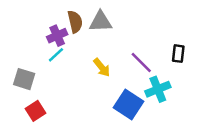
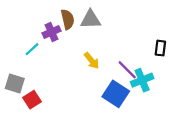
cyan line: (56, 55) -> (32, 49), moved
purple line: (141, 62) -> (127, 70), moved
gray square: (24, 79) -> (15, 84), moved

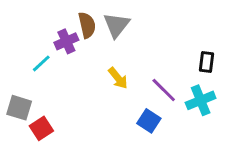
gray triangle: (90, 19) -> (116, 25), turned -50
cyan cross: (142, 80) -> (201, 100), moved
blue square: (116, 94) -> (149, 121), size x0.7

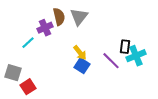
black rectangle: (206, 62) -> (125, 47), moved
cyan cross: (201, 100) -> (136, 56), moved
blue square: (149, 121) -> (82, 66), moved

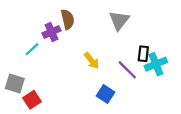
gray triangle: (79, 17) -> (119, 20), moved
blue square: (82, 66) -> (105, 94), moved

